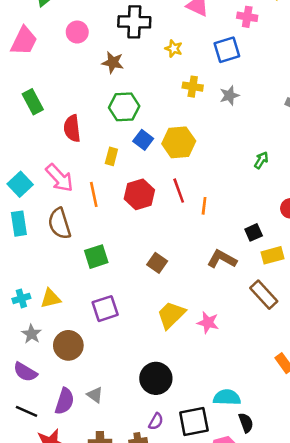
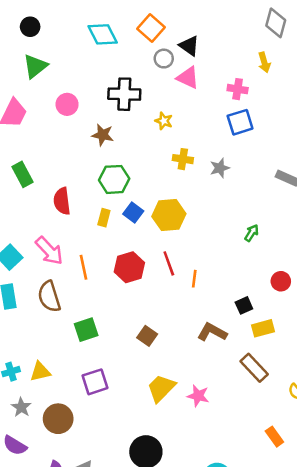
blue square: (227, 50) -> (240, 122), moved
yellow rectangle: (111, 156) -> (104, 218), moved

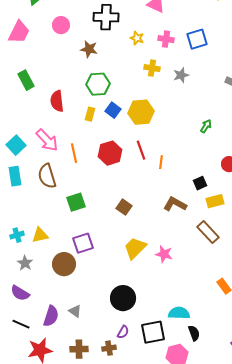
pink cross: (238, 89) -> (166, 39), moved
brown circle: (58, 419) -> (64, 264), moved

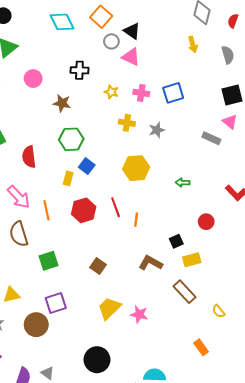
black cross: (106, 17) -> (79, 70), size x0.7
yellow hexagon: (141, 112) -> (136, 168), moved
yellow rectangle: (90, 114) -> (68, 178), moved
green arrow: (206, 126) -> (182, 183), turned -120

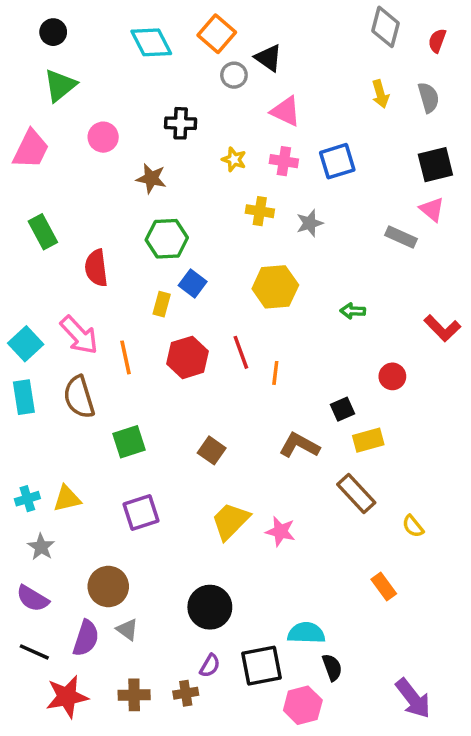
yellow arrow: (193, 45) -> (380, 94), moved
pink triangle: (131, 57) -> (286, 111), moved
brown circle: (36, 325) -> (108, 586), moved

